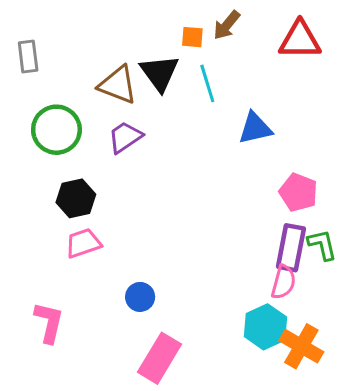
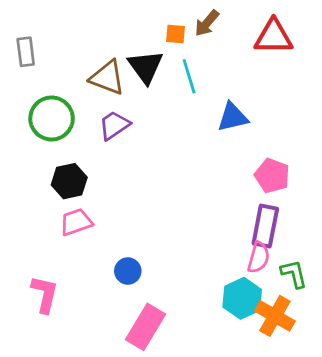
green L-shape: (322, 245) -> (294, 274), moved

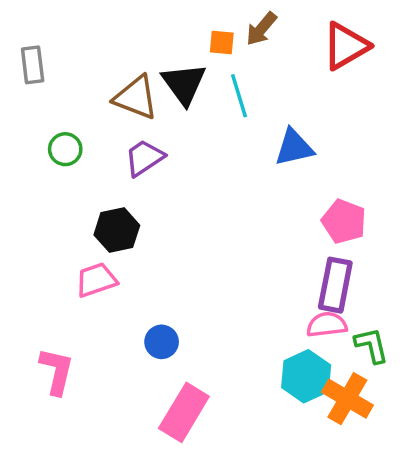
red triangle: (274, 37) -> (346, 46), turned -30
green circle: (52, 118) -> (65, 149), size x0.6
black hexagon: (69, 181) -> (117, 230), moved
pink semicircle: (259, 257) -> (327, 325), turned -112

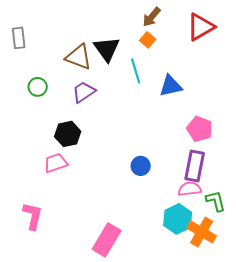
orange square: (222, 43) -> (148, 40), moved, turned 35
cyan line: (239, 96) -> (136, 71), moved
blue circle: (162, 342) -> (141, 166), moved

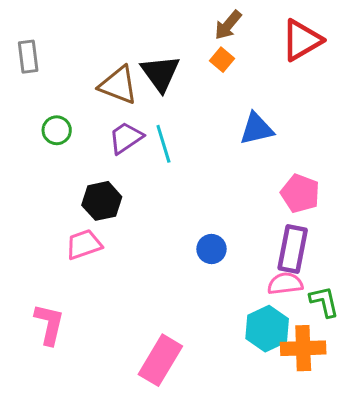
cyan line: (136, 71) -> (163, 144), moved
orange cross: (202, 232) -> (303, 348), turned -32

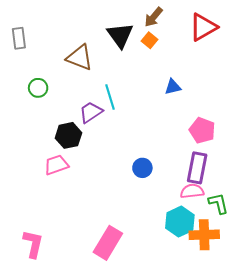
black triangle: (160, 73) -> (120, 35), moved
blue triangle: (257, 129) -> (173, 87), size x0.7
purple trapezoid: (126, 138) -> (91, 112), moved
pink L-shape: (49, 324) -> (33, 244), moved

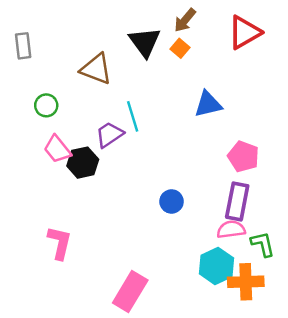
blue triangle: (173, 87) -> (208, 104), size x1.4
pink trapezoid: (56, 165) -> (57, 149), moved, turned -110
pink L-shape: (33, 244) -> (60, 243), moved

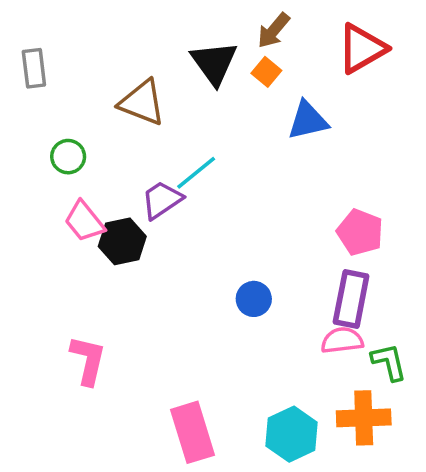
blue triangle: (208, 104) -> (308, 121), moved
cyan line: (133, 116) -> (196, 173), turned 68
cyan hexagon: (217, 266) -> (292, 434), moved
pink rectangle: (130, 292) -> (192, 432), turned -48

